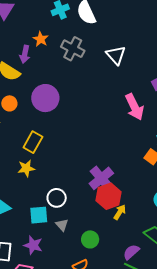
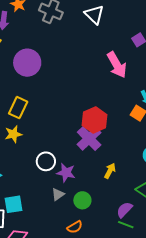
red hexagon: (109, 196) -> (94, 120), moved
cyan square: (39, 215) -> (14, 204), moved
gray triangle: (62, 225) -> (58, 194), moved, turned 40
purple star: (33, 245) -> (66, 173), moved

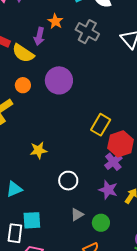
yellow rectangle: (18, 108) -> (101, 125), moved
purple cross: (89, 139) -> (113, 162), size x0.7
purple star: (66, 173) -> (108, 190), moved

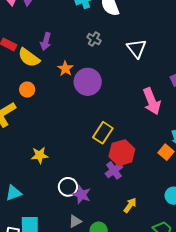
orange star: (55, 21) -> (65, 69), moved
gray cross: (87, 32) -> (94, 39), size x0.6
purple circle: (59, 80) -> (88, 82), moved
purple star: (108, 190) -> (82, 195), moved

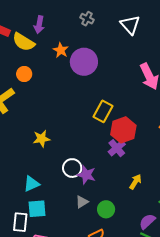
cyan triangle: (14, 193) -> (31, 184), moved

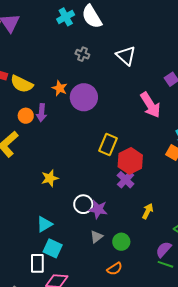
purple arrow: (39, 25) -> (41, 113), moved
cyan square: (37, 209) -> (53, 248), turned 36

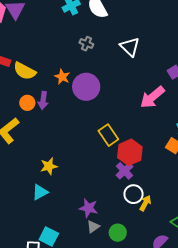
pink arrow: (150, 105) -> (152, 97), turned 80
yellow rectangle: (108, 145) -> (108, 135), turned -60
white circle: (83, 204) -> (134, 194), moved
purple star: (98, 209) -> (89, 208), moved
cyan triangle: (44, 224) -> (40, 192), moved

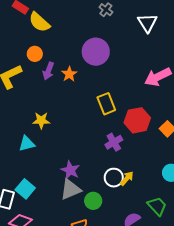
orange star: (62, 77) -> (69, 74), moved
purple arrow: (43, 100) -> (48, 71), moved
red hexagon: (130, 152) -> (137, 120), moved
white circle: (134, 194) -> (114, 178), moved
gray triangle: (93, 227) -> (71, 189), size x1.6

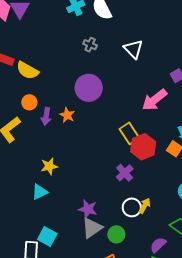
yellow rectangle: (106, 104) -> (129, 133), moved

